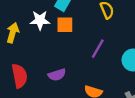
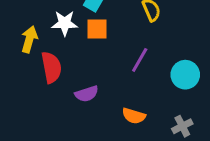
red semicircle: (19, 76) -> (51, 67), moved

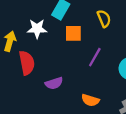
orange square: (97, 29) -> (73, 33), moved

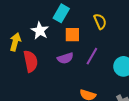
white star: (37, 29) -> (40, 31), turned 30
purple semicircle: (54, 83) -> (65, 58), moved

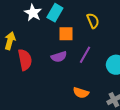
white star: (40, 31) -> (33, 13), moved

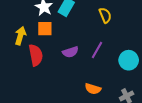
orange square: (66, 34) -> (45, 29), moved

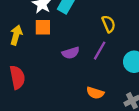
yellow semicircle: (105, 15) -> (109, 24), moved
red semicircle: (36, 55) -> (17, 77), moved

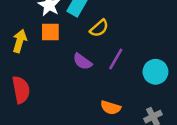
yellow semicircle: (109, 24) -> (99, 28), moved, turned 72
purple semicircle: (71, 53) -> (82, 62), turned 54

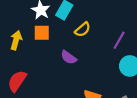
purple line: (116, 59) -> (119, 40), moved
red semicircle: (21, 90) -> (17, 81), turned -135

